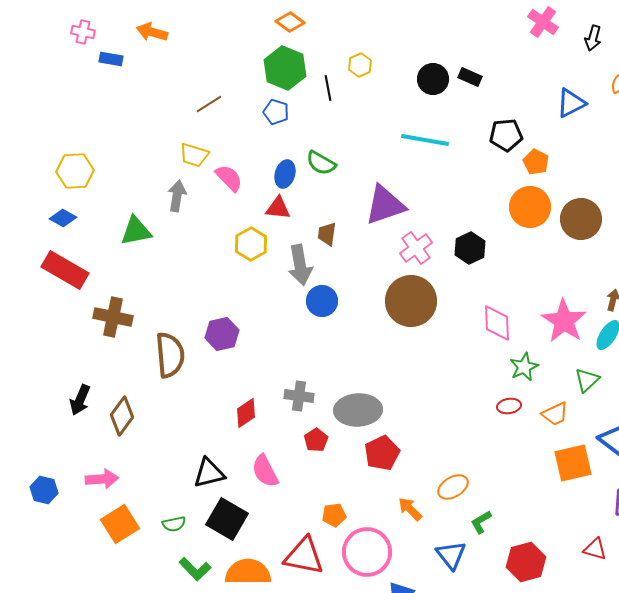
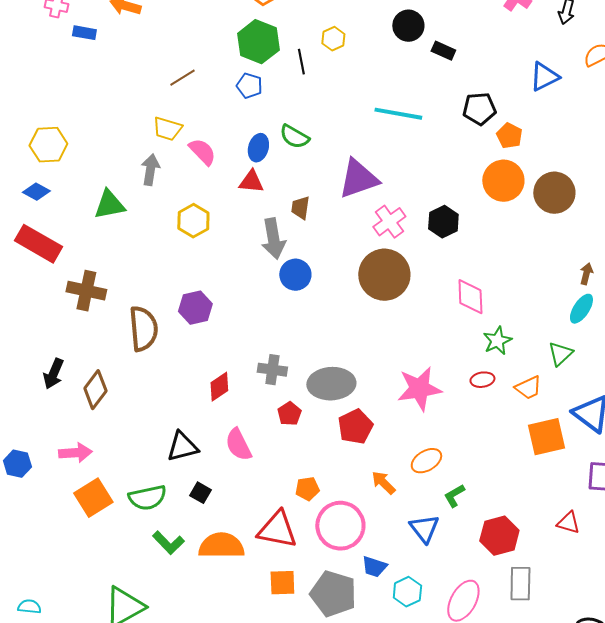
black circle: (433, 79) -> (408, 26), moved
yellow hexagon: (251, 244) -> (193, 221), moved
pink star: (564, 321) -> (419, 389), moved, turned 30
black square: (227, 519) -> (200, 493), size x0.5
green semicircle: (174, 524) -> (147, 498), size x1.6

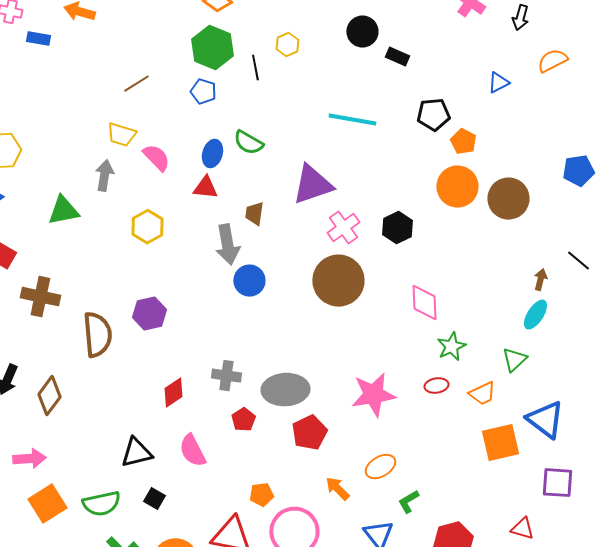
blue triangle: (544, 77) -> (498, 83), size x0.7

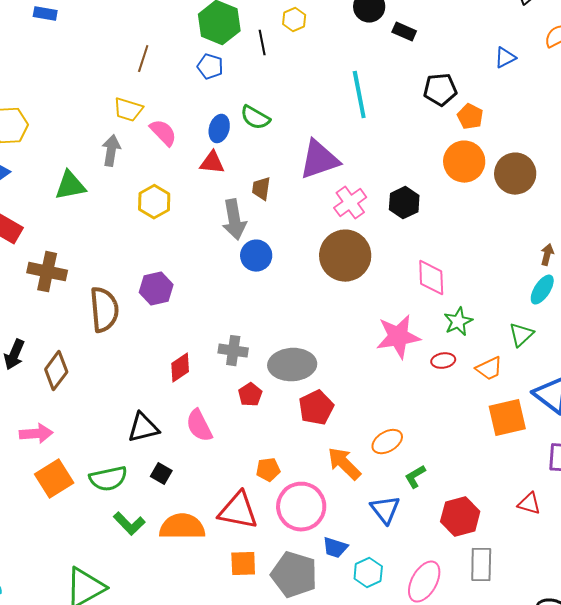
brown line: (136, 84) -> (143, 59), turned -40
cyan line: (352, 120) -> (359, 95), turned 69
pink star: (373, 395) -> (398, 337), moved
orange arrow: (337, 489) -> (344, 464), size x1.4

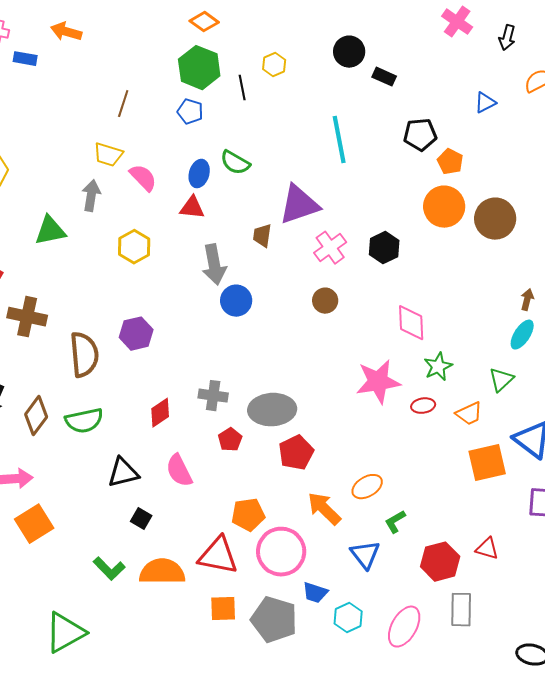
brown trapezoid: (261, 189) -> (262, 236), moved
brown circle: (345, 256) -> (325, 301), size x0.5
orange pentagon: (268, 470) -> (248, 515), size x1.4
green semicircle: (108, 479) -> (84, 421), moved
red triangle: (529, 504) -> (487, 549), moved

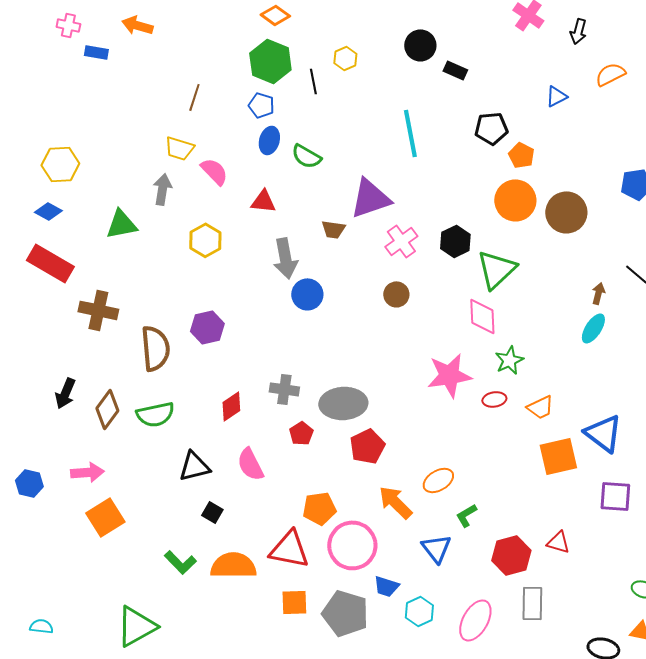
blue ellipse: (199, 174) -> (269, 140), moved
brown trapezoid: (262, 236) -> (333, 229), turned -90
green triangle: (501, 380) -> (496, 269), moved, size x1.6

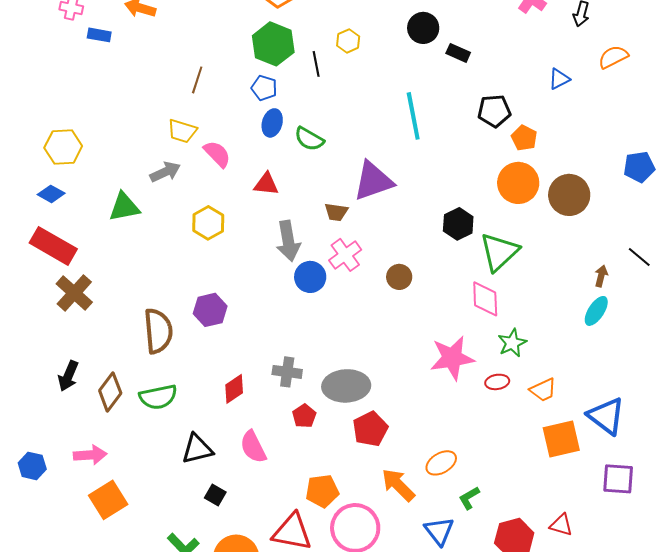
gray arrow: (162, 189) -> (165, 172), turned 56
pink cross: (401, 241) -> (345, 255), moved
brown cross: (98, 310) -> (74, 293), moved, turned 30

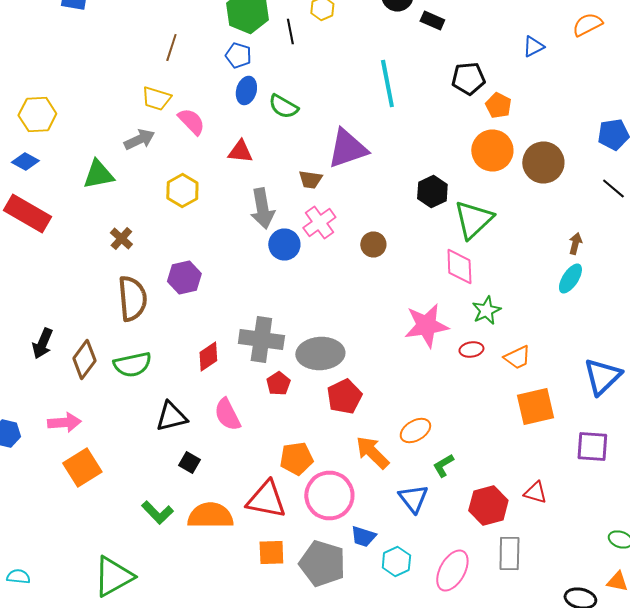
black line: (639, 257) -> (613, 188), moved
brown cross: (74, 293) -> (121, 238), moved, size x0.6
gray cross: (287, 372) -> (261, 340), size x1.5
blue triangle: (606, 416) -> (602, 376), moved, turned 39

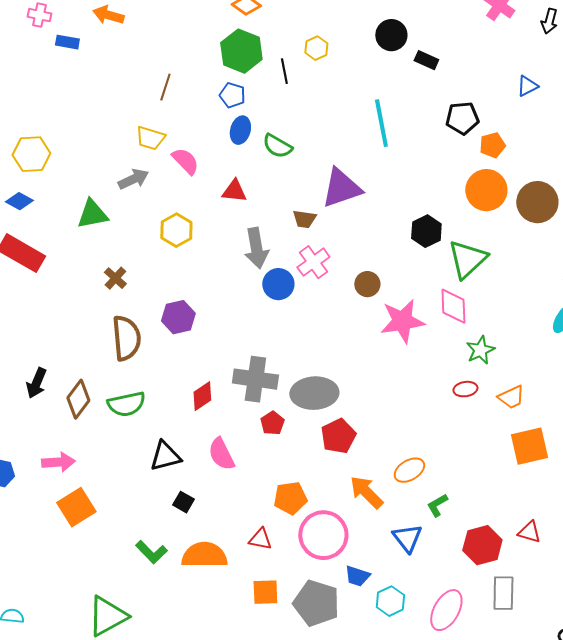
orange pentagon: (498, 106) -> (492, 145), turned 30
pink star: (426, 326) -> (402, 321), moved
red triangle: (266, 500) -> (260, 539), size x0.6

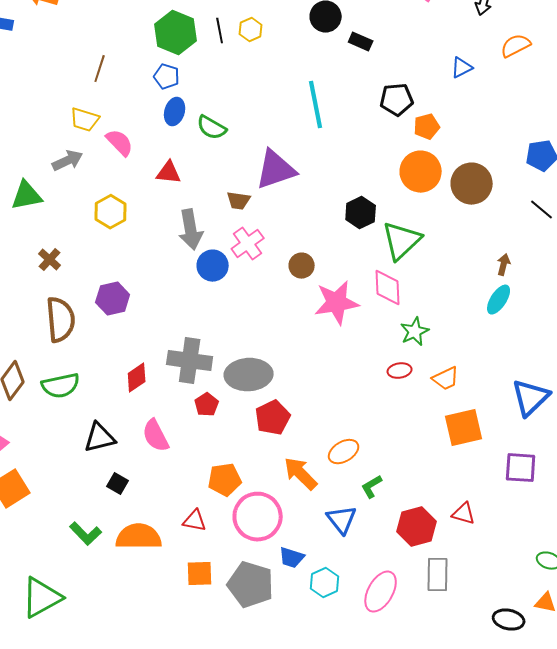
black line: (284, 71) -> (220, 31), moved

